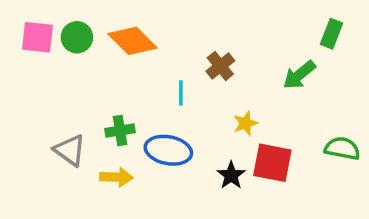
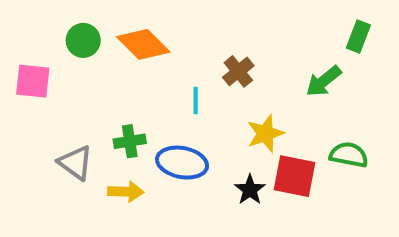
pink square: (37, 37) -> (33, 81), moved
yellow star: (245, 123) -> (265, 133), size x1.4
green semicircle: (342, 148) -> (349, 155), moved

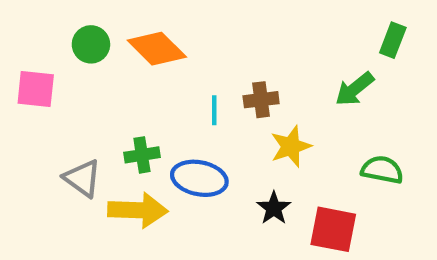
brown cross: (238, 71) -> (261, 100), moved, turned 32
red square: (294, 176) -> (333, 229), moved
yellow arrow: (126, 192) -> (138, 210), size x1.5

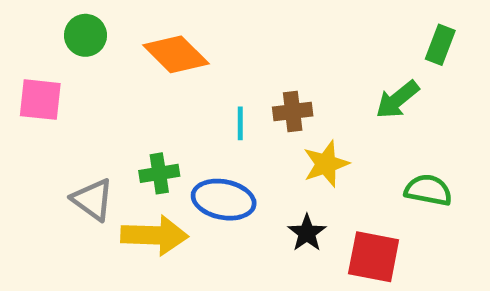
green circle: (91, 44) -> (85, 35), moved

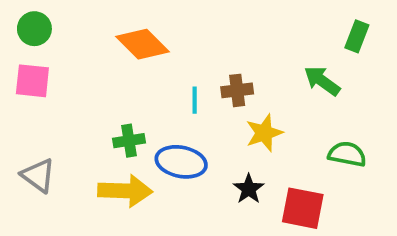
green circle: (85, 35) -> (34, 29), moved
green arrow: (397, 100) -> (322, 81), turned 75
gray triangle: (93, 200) -> (38, 175), moved

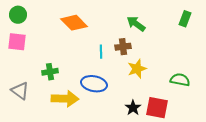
green arrow: (322, 81) -> (136, 24), moved
green cross: (129, 141) -> (50, 72), moved
black star: (249, 189) -> (133, 108), moved

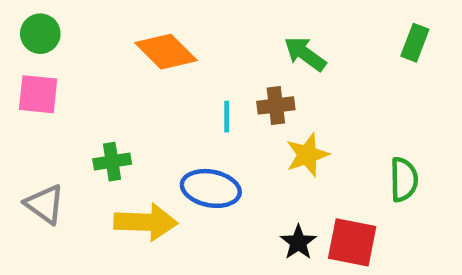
green semicircle: (180, 80) -> (404, 180), turned 78

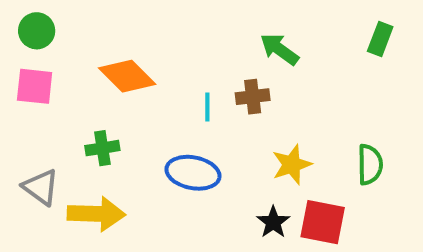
orange diamond: (166, 52) -> (127, 76), moved
yellow star: (307, 155) -> (292, 165), moved
yellow arrow: (146, 222) -> (96, 214), moved

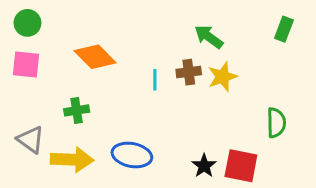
yellow star: (292, 165) -> (222, 77), moved
blue ellipse: (193, 173) -> (132, 155), moved

